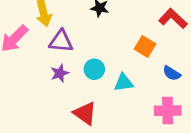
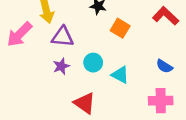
orange square: (145, 47) -> (120, 28), moved
cyan triangle: (124, 83) -> (120, 75), turned 36

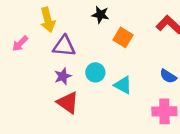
pink arrow: (19, 34) -> (20, 44), size x0.6
red triangle: (85, 103) -> (68, 103), moved

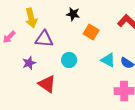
purple star: (63, 76) -> (29, 63), moved
cyan triangle: (123, 85) -> (108, 60), moved

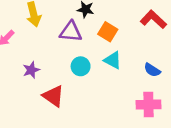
purple triangle: (44, 39) -> (71, 32), moved
cyan triangle: (108, 60) -> (113, 60), moved

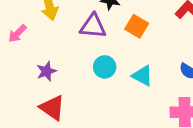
cyan triangle: (113, 60) -> (142, 76), moved
red triangle: (53, 96) -> (52, 108), moved

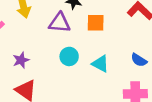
orange square: (137, 26) -> (96, 23), turned -30

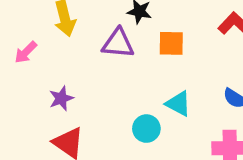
cyan circle: (69, 56) -> (146, 129), moved

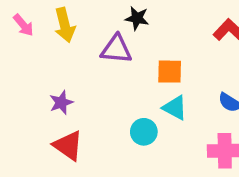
orange square: (171, 43) -> (170, 72), moved
pink arrow: (26, 52) -> (23, 25), moved, turned -85

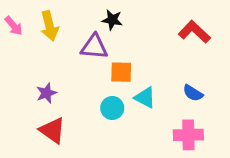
orange square: (170, 72) -> (121, 72), moved
cyan circle: (144, 132) -> (112, 108), moved

